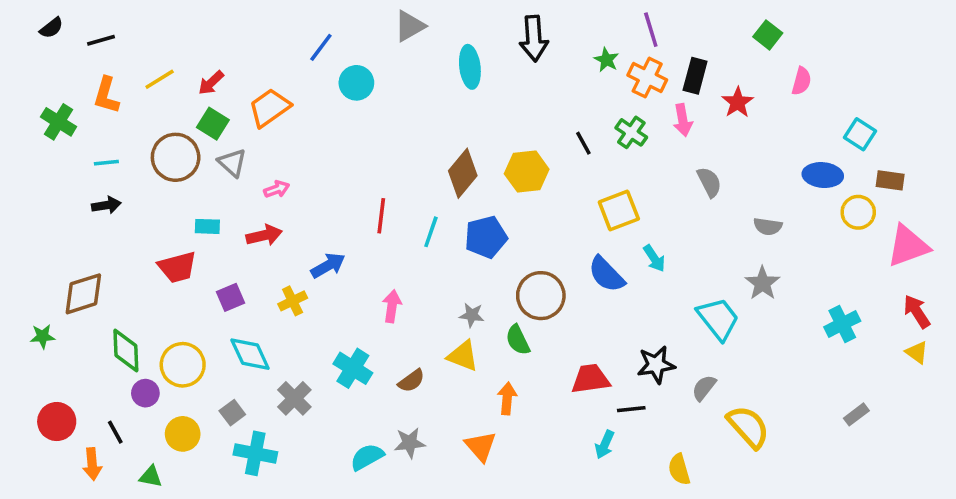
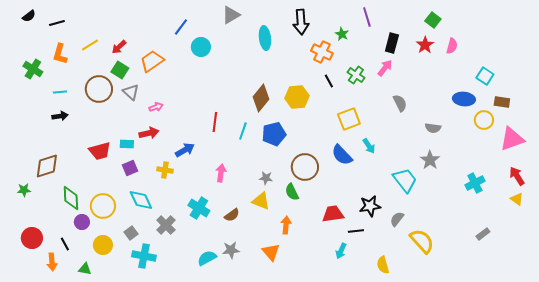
orange cross: (647, 77) -> (322, 52), moved
red star: (738, 102) -> (425, 45), moved
pink arrow: (683, 120) -> (385, 68), turned -132
cyan rectangle: (207, 226) -> (127, 144), moved
yellow cross: (293, 301) -> (165, 170), turned 35

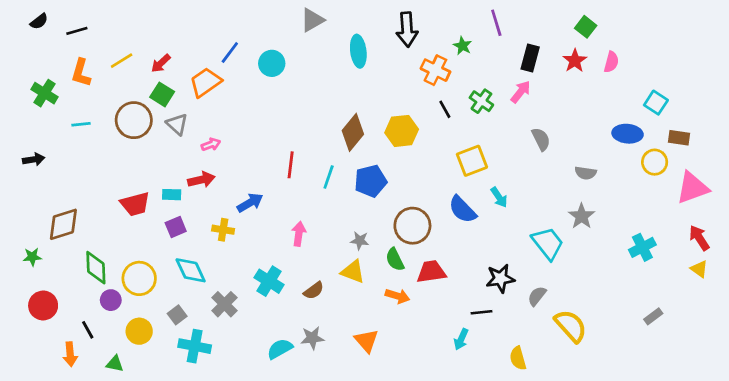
blue line: (181, 27) -> (230, 53), moved
black arrow: (60, 116) -> (34, 159), moved
red trapezoid: (333, 214) -> (431, 272), moved
orange arrow: (286, 225) -> (398, 296), moved, turned 102
red circle: (32, 238) -> (43, 305), moved

